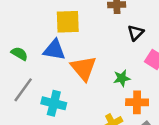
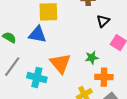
orange triangle: (84, 68) -> (60, 63), moved

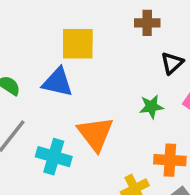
green star: (92, 58) -> (151, 107), moved

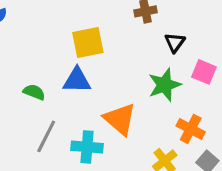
green star: (151, 107) -> (164, 85), size x1.5
orange cross: (170, 160) -> (191, 129), turned 36

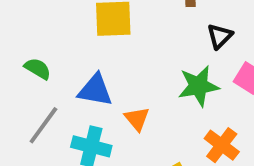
blue triangle: (77, 80) -> (95, 90), moved
orange triangle: (120, 119) -> (137, 119), size x0.6

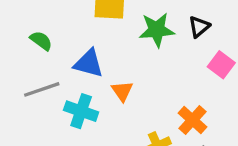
green star: (198, 86) -> (157, 30), moved
gray line: (43, 125) -> (42, 89), turned 30

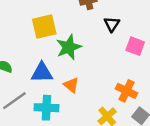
green star: (157, 30) -> (69, 47), moved

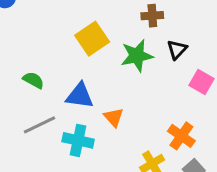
yellow square: (44, 26) -> (92, 39), turned -30
green star: (69, 47) -> (137, 56), moved

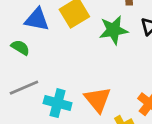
blue triangle: (80, 96) -> (37, 19), moved
orange triangle: (114, 117) -> (98, 99), moved, size x1.5

